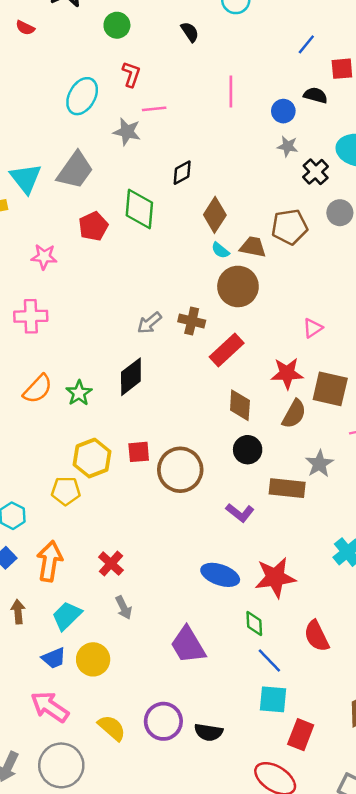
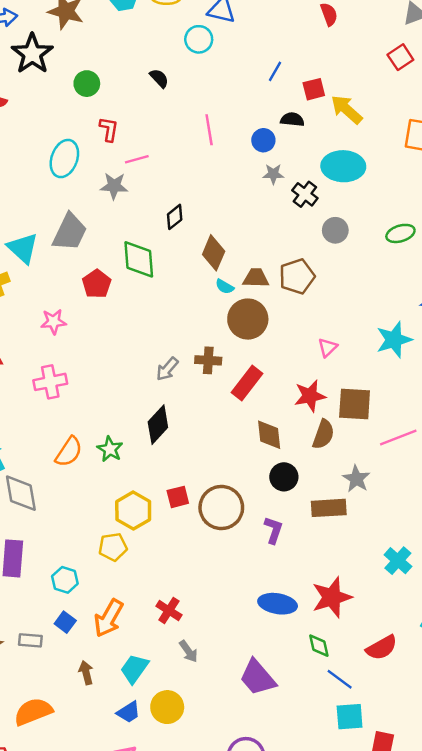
brown pentagon: (289, 227) -> (297, 276), moved
purple L-shape: (240, 513) -> (273, 530), moved, turned -100
orange arrow: (50, 561) -> (109, 618), turned -150
red semicircle: (317, 636) -> (382, 648), turned -84

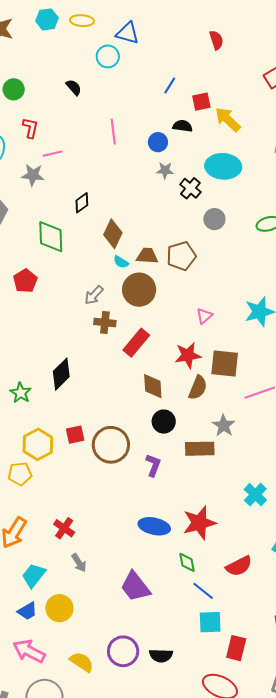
red pentagon: (97, 284) -> (25, 281), moved
gray arrow: (167, 369) -> (94, 295), moved

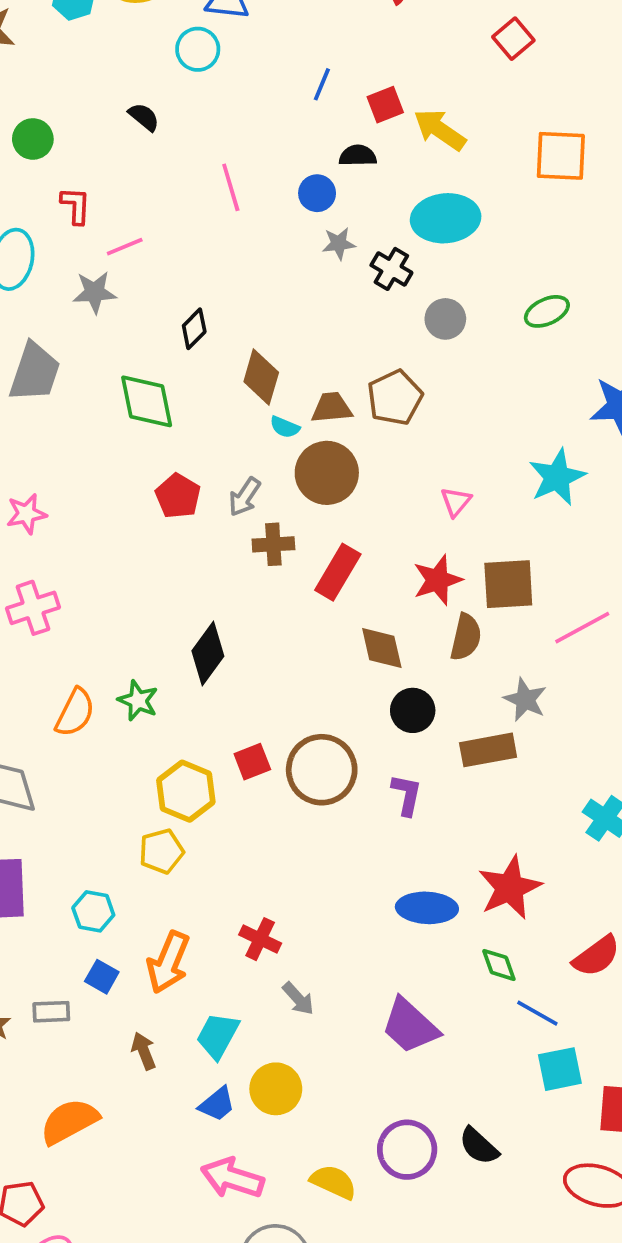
red pentagon: (25, 281) -> (178, 496), moved
black semicircle: (161, 656) -> (479, 1146), turned 50

